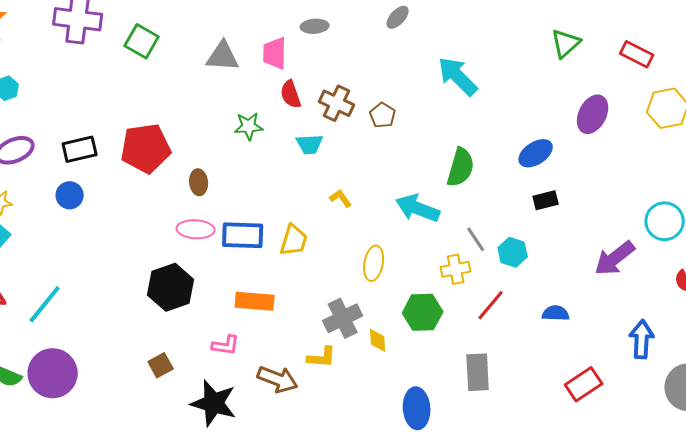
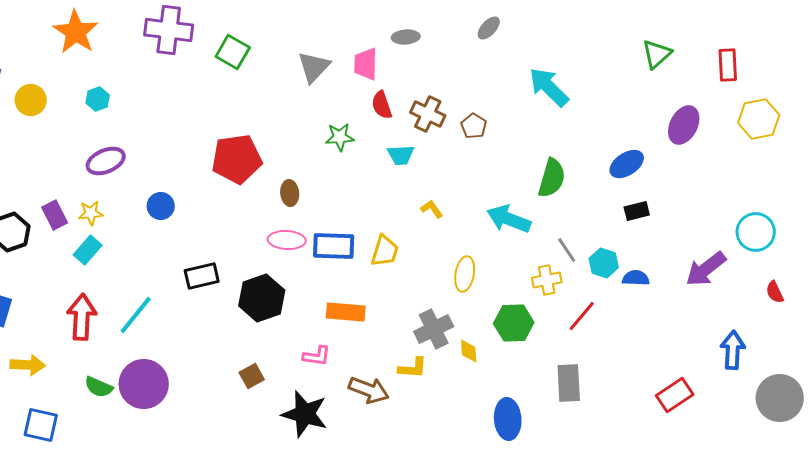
red rectangle: (637, 54) -> (728, 65), turned 60
gray triangle: (223, 56) -> (314, 67), turned -51
black rectangle: (80, 149) -> (202, 276), moved
blue semicircle: (556, 313) -> (636, 278), moved

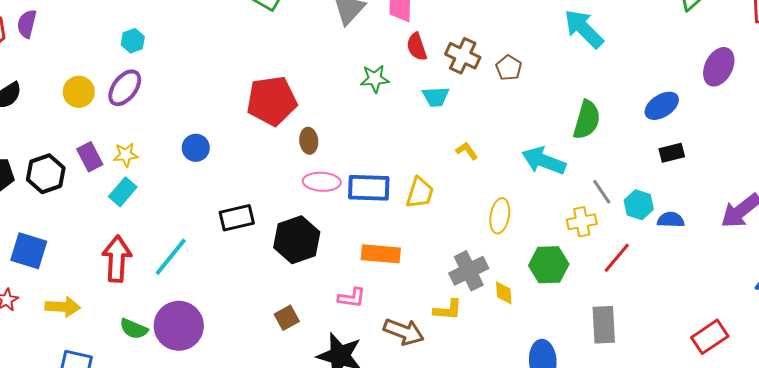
yellow circle: (31, 100) -> (79, 92), moved
purple ellipse: (106, 161) -> (125, 88), moved, turned -30
brown ellipse: (290, 193) -> (309, 141), moved

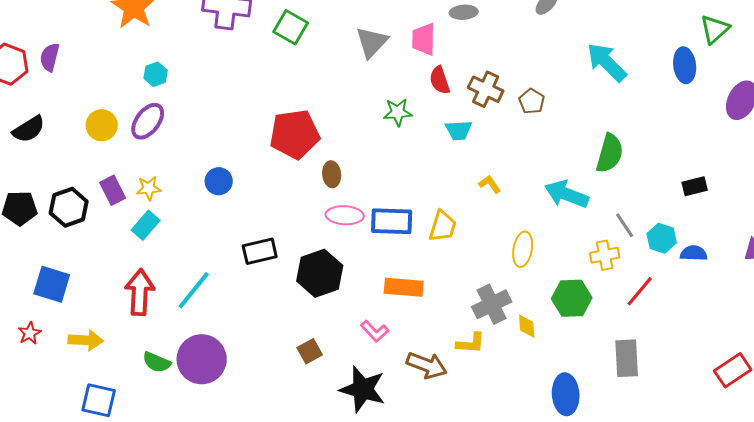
blue ellipse: (662, 106) -> (685, 65), moved, turned -64
pink L-shape: (352, 298) -> (375, 331), turned 40

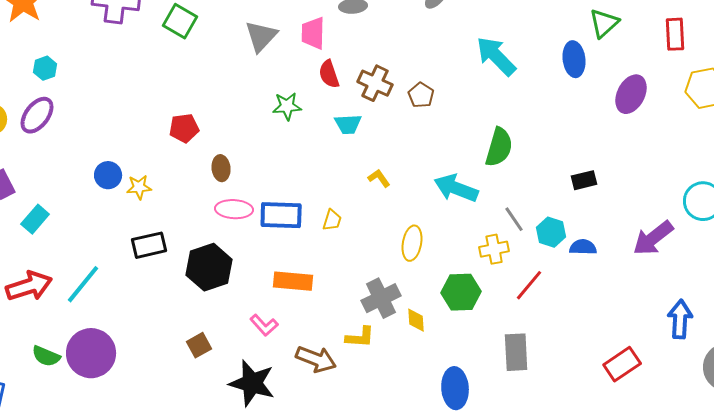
red pentagon: (295, 134) -> (184, 128), size x0.6
yellow star: (149, 188) -> (139, 187), moved
yellow trapezoid: (443, 226) -> (332, 220), size x0.7
red arrow: (140, 292) -> (29, 286), turned 69

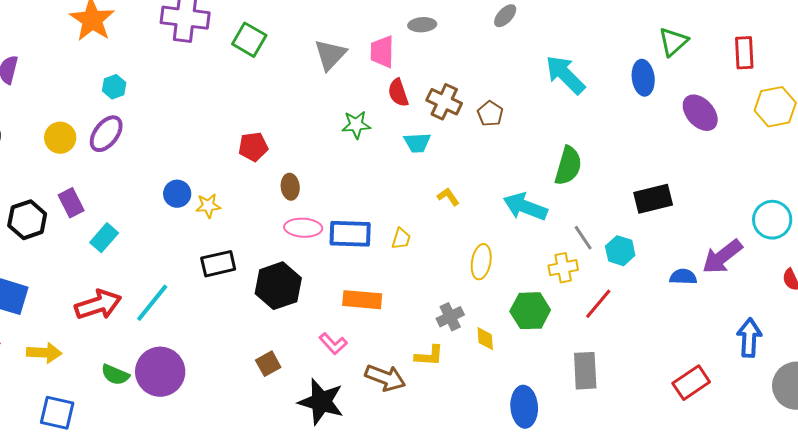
purple ellipse: (631, 94) -> (700, 113), turned -69
black rectangle: (584, 180) -> (653, 199), size x1.5
blue semicircle: (583, 247) -> (683, 277), moved
gray cross: (381, 298) -> (450, 317), size x0.7

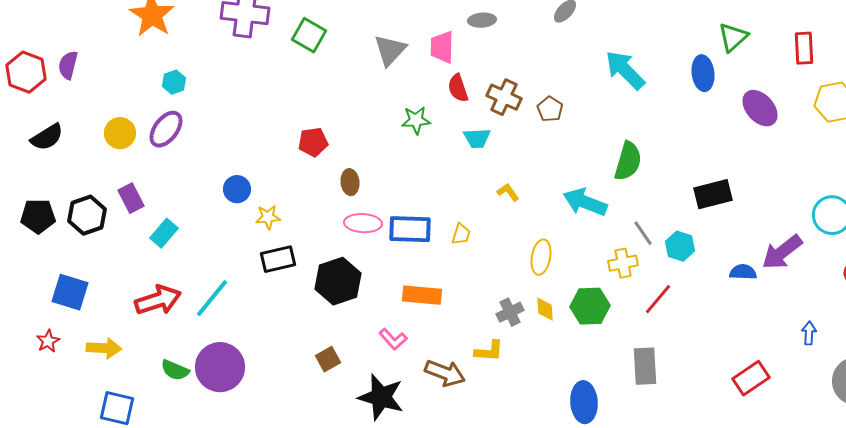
yellow star: (208, 206) -> (268, 217), moved
blue arrow: (749, 338) -> (809, 333), size x0.6
yellow diamond: (485, 339) -> (545, 309), moved

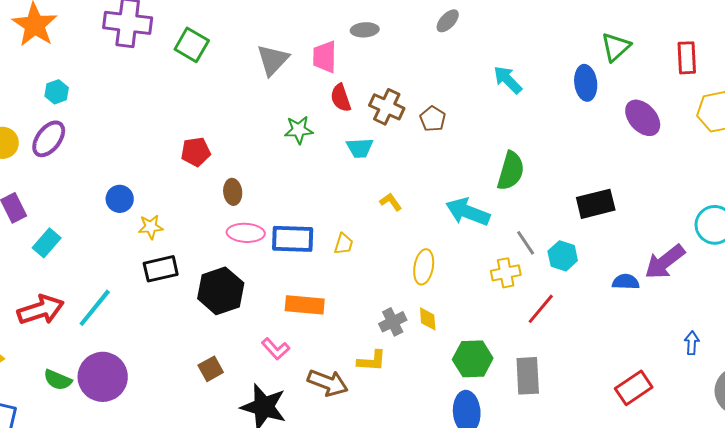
cyan arrow: (625, 70) -> (508, 80), size x0.7
green hexagon: (590, 306) -> (473, 359), moved

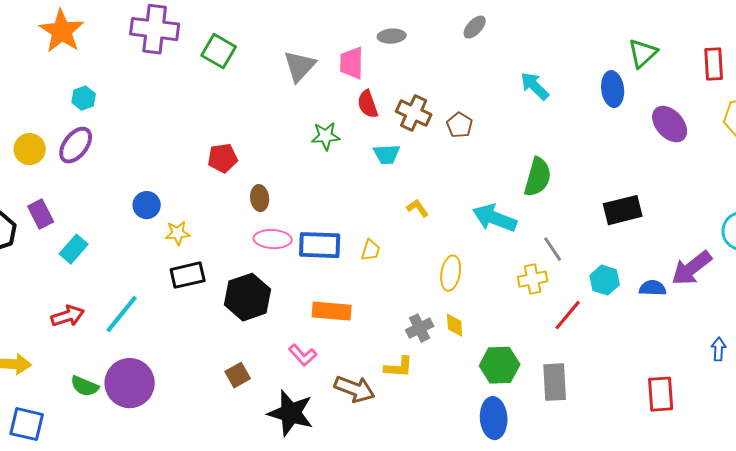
cyan hexagon: (563, 256) -> (605, 280), moved
red arrow: (41, 310) -> (68, 316), size x0.7
red rectangle: (634, 388) -> (661, 394), turned -60

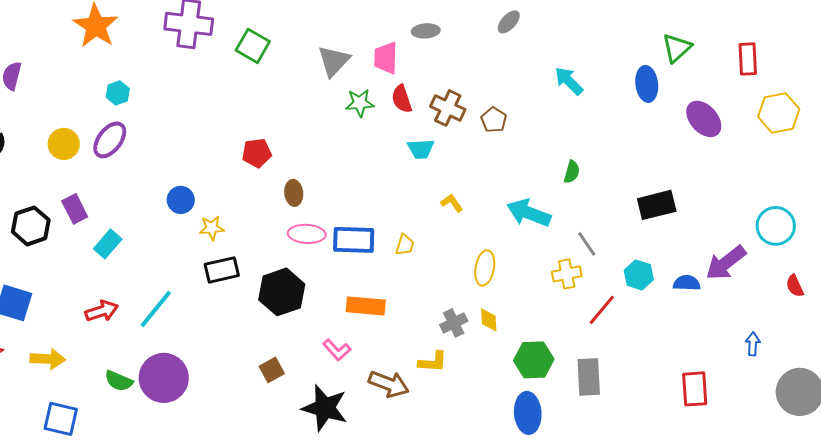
green star: (326, 136) -> (360, 103), moved
green semicircle: (538, 177) -> (572, 172), size x0.6

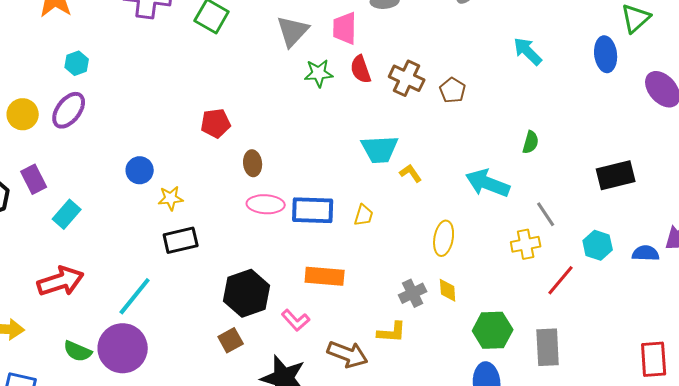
cyan trapezoid: (421, 149) -> (380, 149), moved, size x1.4
black hexagon: (282, 292) -> (247, 293), moved
cyan line: (156, 309) -> (135, 296), moved
red arrow: (102, 311) -> (61, 281), size x1.4

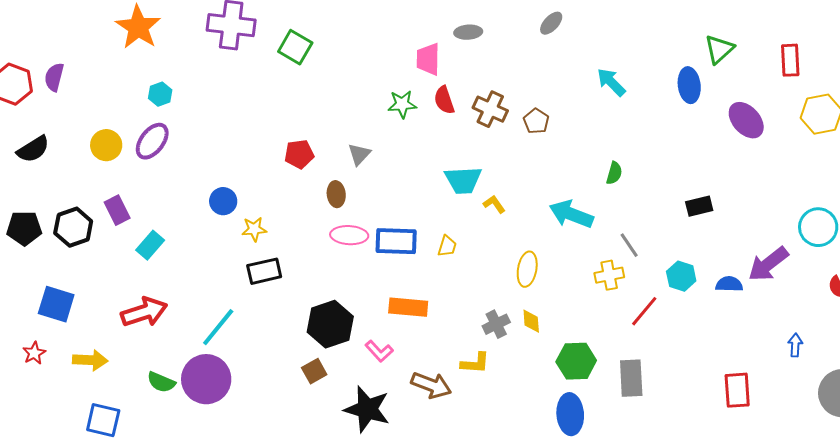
gray triangle: (293, 31) -> (359, 154), moved, size x0.7
black rectangle: (616, 175) -> (699, 206), size x0.7

